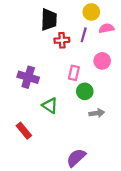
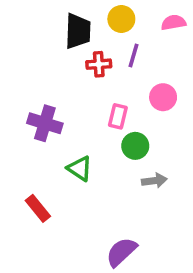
yellow circle: (91, 12) -> (121, 19), moved
pink semicircle: (107, 28) -> (173, 22), moved

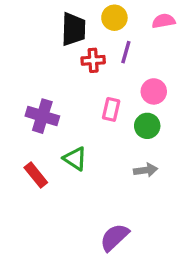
green circle: (135, 146) -> (147, 126), moved
red rectangle: (38, 208) -> (36, 175), moved

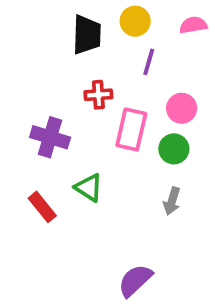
red cross: (93, 60) -> (98, 95), moved
pink rectangle: (111, 109) -> (131, 130), size x1.5
gray arrow: (146, 170) -> (172, 201), turned 115

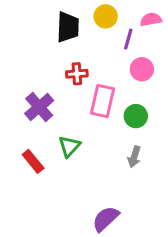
purple line: (149, 62) -> (128, 39), moved
pink circle: (182, 108) -> (142, 69), moved
purple cross: (50, 137) -> (39, 107), turned 32
green triangle: (89, 188) -> (69, 146), turned 40

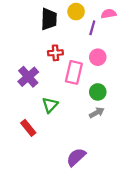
pink circle: (142, 69) -> (98, 57), moved
green circle: (136, 116) -> (98, 92), moved
gray arrow: (134, 157) -> (97, 113), turned -136
red rectangle: (33, 161) -> (28, 128), moved

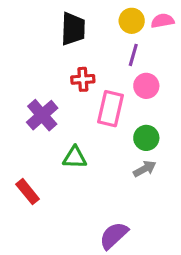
yellow circle: (76, 12) -> (132, 21), moved
purple line: (92, 28) -> (133, 55), moved
green triangle: (50, 105) -> (75, 157), turned 49
red rectangle: (28, 128) -> (28, 192), moved

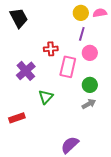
black trapezoid: (73, 29) -> (19, 18), moved, turned -30
green triangle: (75, 157) -> (46, 97), turned -49
red rectangle: (28, 192) -> (17, 118), turned -70

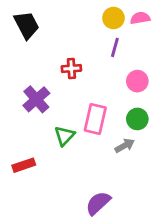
pink circle: (90, 53) -> (137, 81), moved
pink rectangle: (68, 67) -> (95, 119), moved
green circle: (90, 85) -> (137, 119), moved

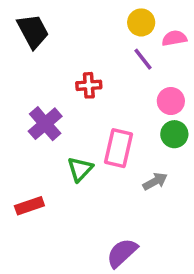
pink semicircle: (140, 18) -> (174, 38), moved
purple line: (115, 47) -> (143, 59), turned -54
green circle: (137, 119) -> (174, 134), moved

